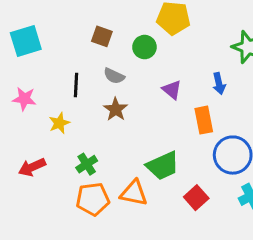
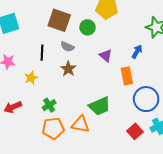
brown square: (102, 36) -> (59, 20), size x1.6
blue arrow: (219, 84) -> (137, 52), turned -136
red square: (196, 198) -> (135, 131), moved

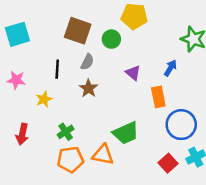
gray semicircle: (67, 47) -> (87, 62), turned -88
red arrow: (13, 107) -> (22, 134), turned -54

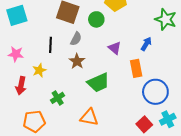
green trapezoid: (126, 133) -> (98, 83), moved
red arrow: (22, 134) -> (21, 86), moved
orange pentagon: (70, 159) -> (34, 121), moved

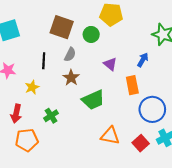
red arrow: (21, 86) -> (16, 114), moved
orange triangle: (89, 117) -> (110, 136), moved

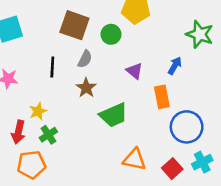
yellow star: (32, 87) -> (38, 111), moved
green cross: (51, 116) -> (48, 135), moved

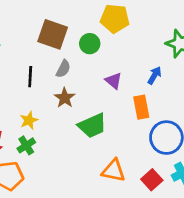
yellow star: (38, 111) -> (29, 120), moved

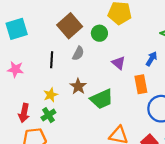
brown square: (53, 34) -> (70, 26), turned 30
brown star: (65, 98) -> (78, 86), moved

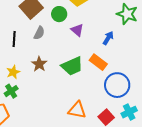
purple triangle: (119, 63) -> (77, 30), moved
orange rectangle: (141, 84) -> (98, 62), turned -42
green trapezoid: (102, 99) -> (72, 66), moved

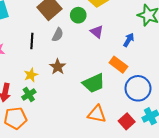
green trapezoid: (72, 66) -> (94, 83), moved

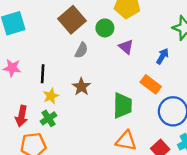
black line: (32, 41) -> (43, 74), moved
green trapezoid: (94, 83) -> (122, 105), turned -65

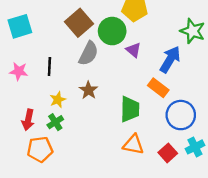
green circle: (105, 28) -> (112, 31), size x1.5
gray semicircle: (81, 50) -> (88, 54), size x1.5
blue arrow: (162, 56) -> (170, 59), size x1.6
black line: (43, 74) -> (49, 67), moved

